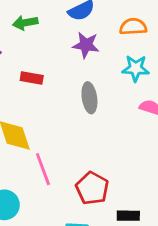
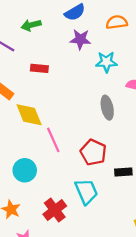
cyan star: (136, 68) -> (106, 62), moved
gray ellipse: (89, 98) -> (107, 108), moved

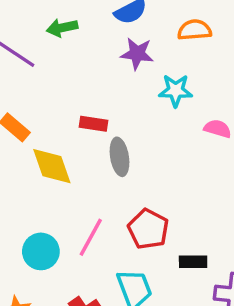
red rectangle: (39, 68) -> (93, 124), moved
gray ellipse: (107, 108) -> (120, 157), moved
pink line: (53, 140) -> (91, 237), moved, turned 50

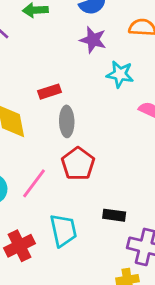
red rectangle: (93, 124) -> (49, 92), turned -35
red pentagon: (148, 229) -> (78, 164), moved

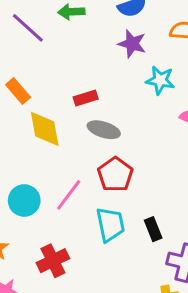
gray ellipse: (67, 121) -> (104, 130), turned -72
black rectangle: (114, 215) -> (153, 229), turned 60
cyan trapezoid: (63, 230) -> (110, 224), moved

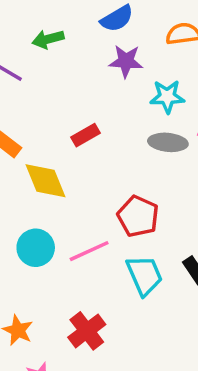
gray ellipse: (104, 130) -> (168, 142), moved
pink line: (69, 195) -> (89, 251), turned 40
cyan circle: (24, 200) -> (36, 248), moved

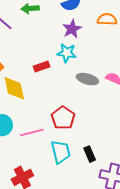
purple star: (126, 61) -> (72, 29), turned 30
cyan star: (167, 97) -> (67, 53), moved

